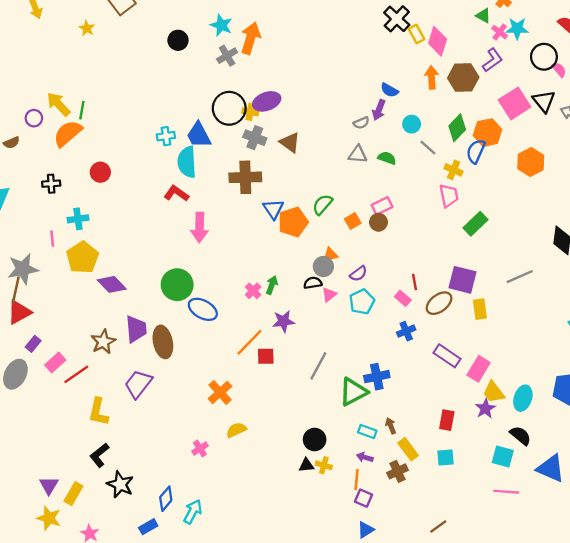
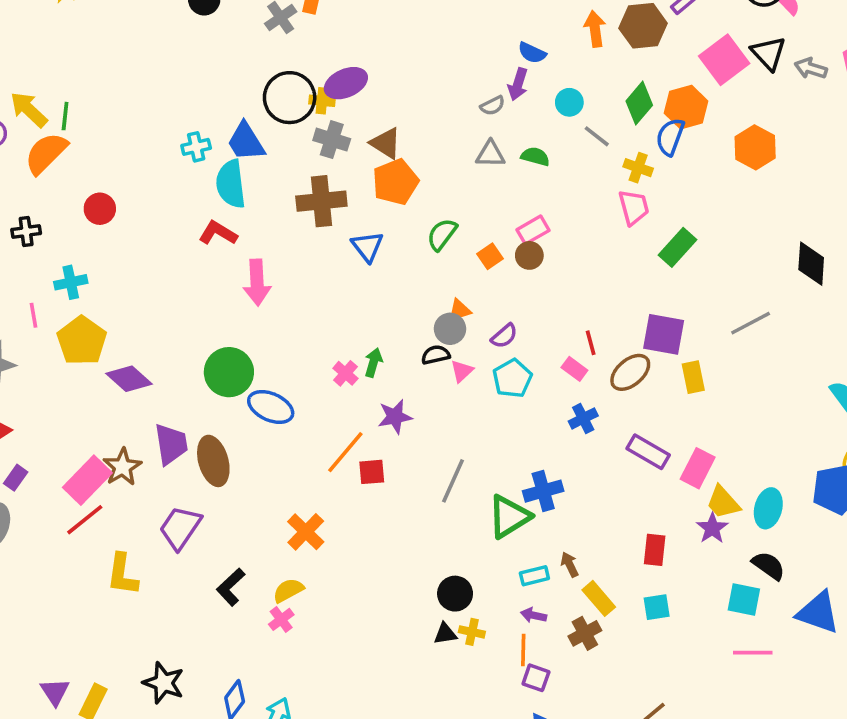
orange pentagon: (293, 222) -> (395, 182), moved
pink rectangle: (55, 363) -> (87, 480), moved, size x1.5
yellow semicircle: (236, 430) -> (288, 590), moved
cyan rectangle: (367, 432) -> (534, 576), turned -30
black L-shape: (99, 455) -> (231, 587), moved

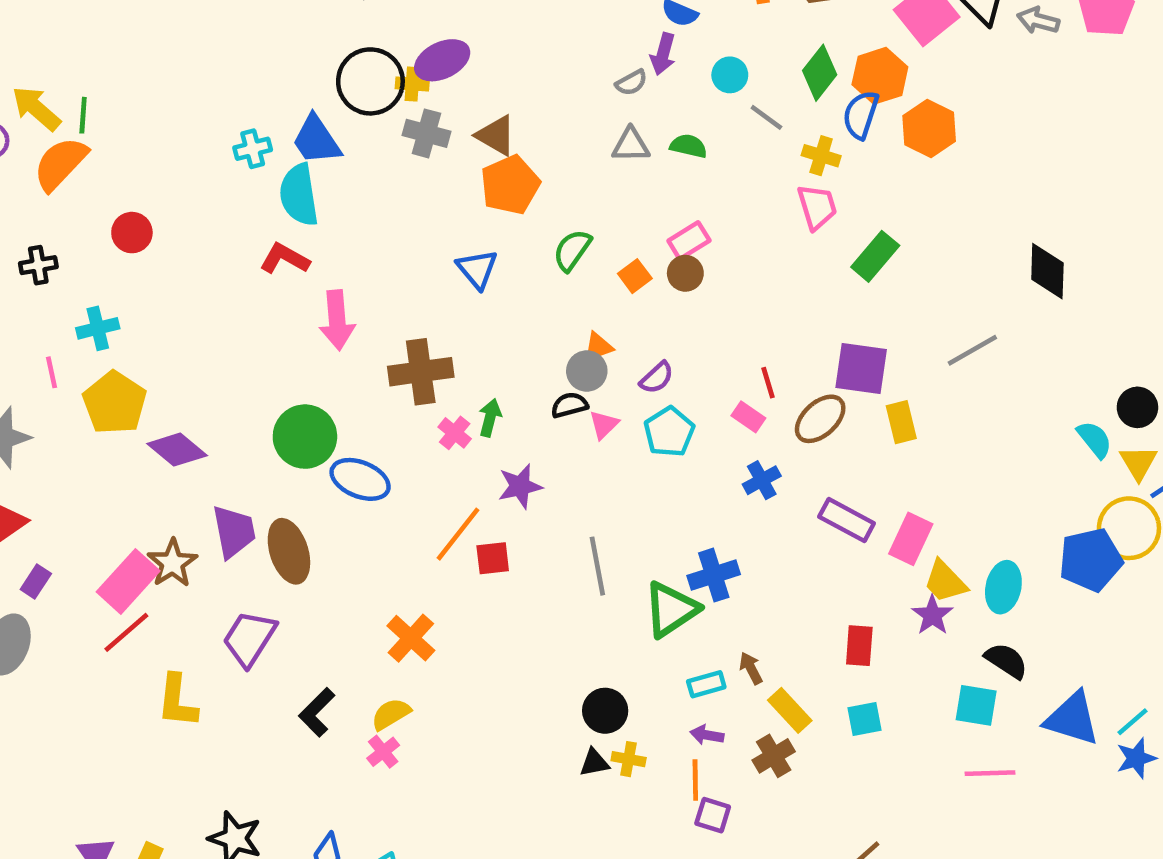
orange hexagon: (755, 147) -> (929, 129), moved
brown cross: (321, 201) -> (421, 372), moved
gray line: (453, 481) -> (597, 566), turned -33

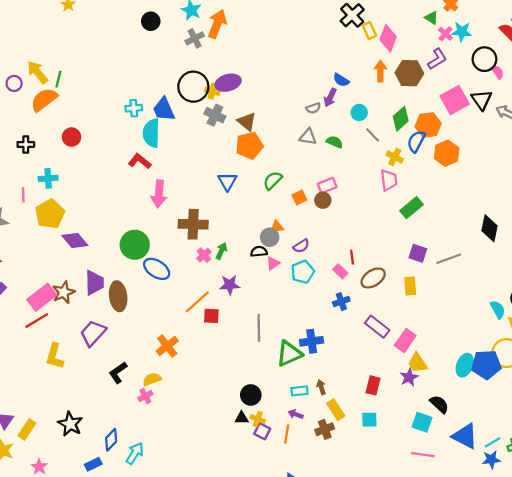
purple square: (861, 369) -> (418, 253), moved, size x0.7
cyan ellipse: (1003, 587) -> (465, 365), moved
purple square: (713, 815) -> (262, 431), moved

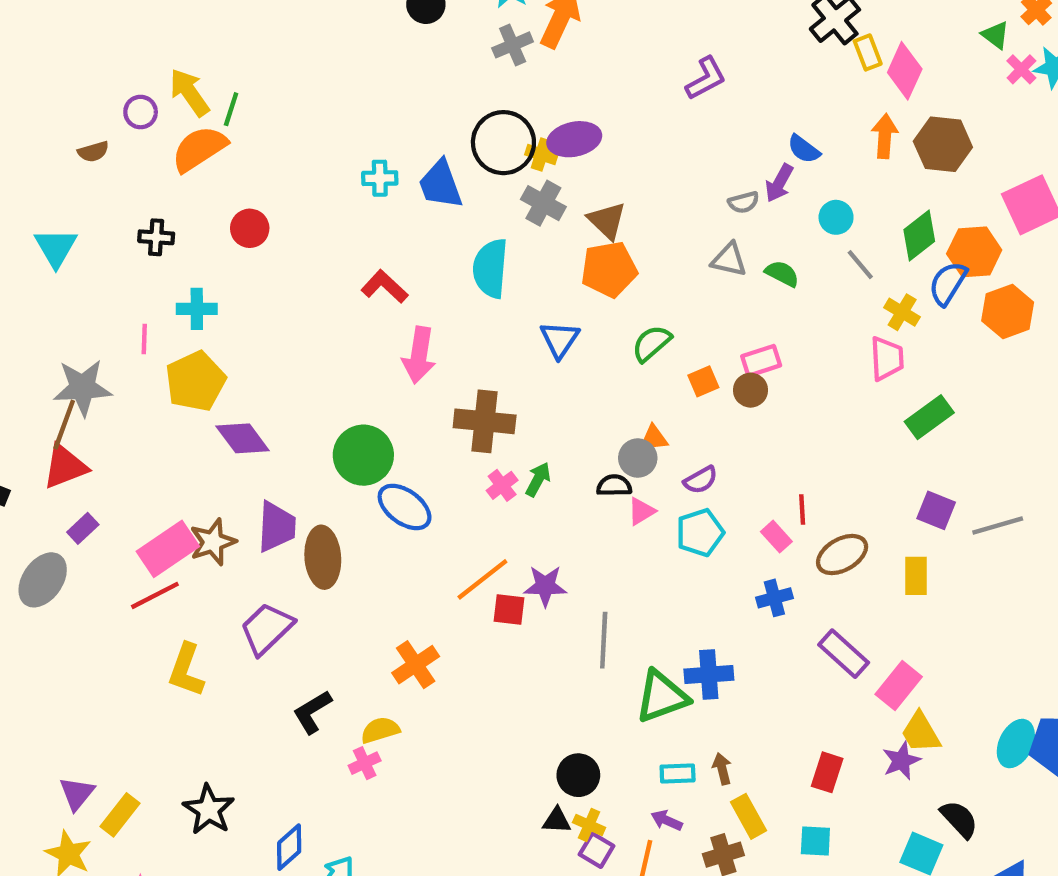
purple L-shape: (437, 59) -> (706, 78), moved
cyan semicircle: (151, 133) -> (490, 268), moved
purple star: (230, 285) -> (545, 586), moved

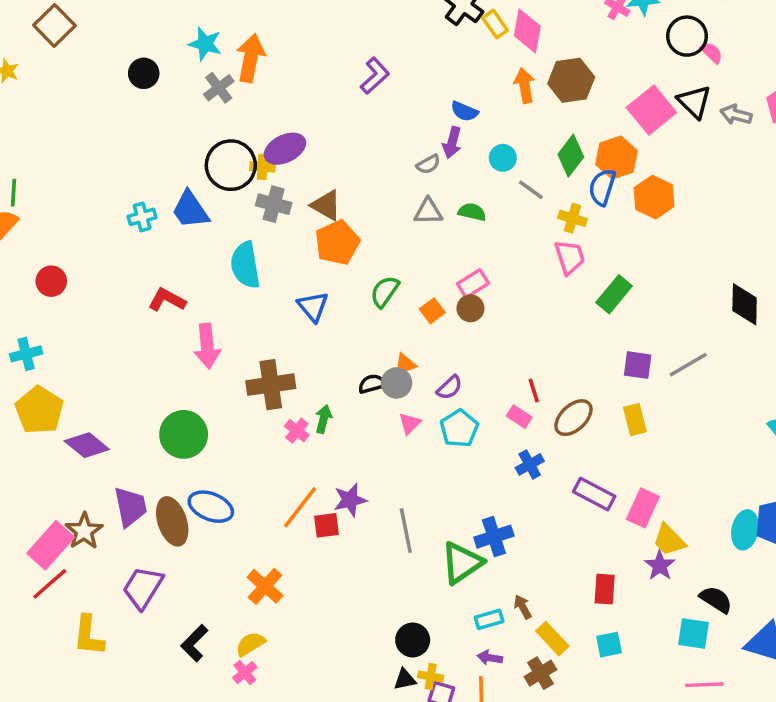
black semicircle: (614, 486) -> (372, 384), moved
blue ellipse: (405, 507) -> (211, 507), moved

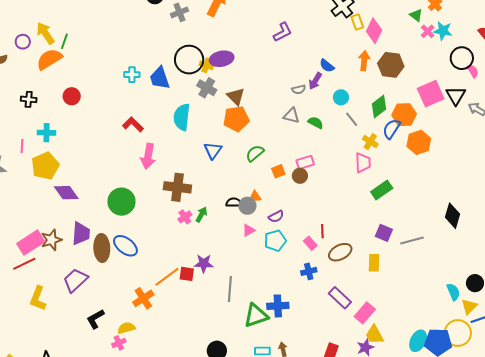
gray cross: (219, 88) -> (179, 12), moved
orange line: (300, 507) -> (167, 277), moved

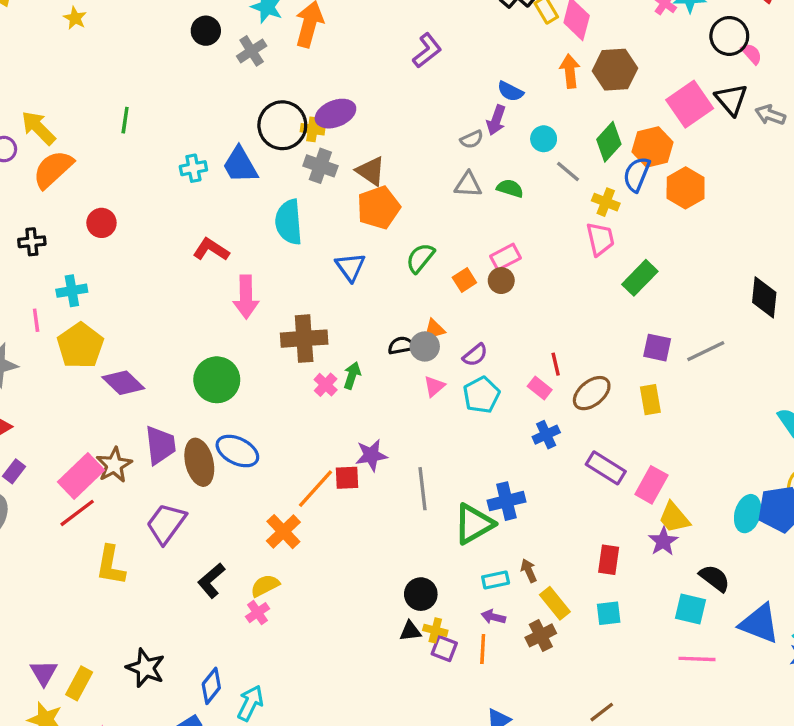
green line: (64, 41) -> (125, 120), moved

